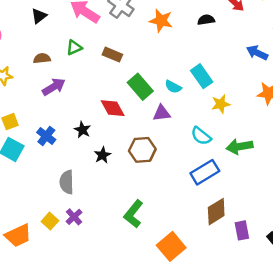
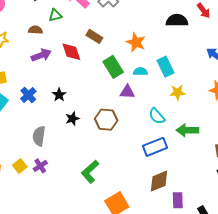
black semicircle: (206, 20) -> (177, 20), size x1.5
orange star: (161, 21) -> (136, 42), moved
green triangle: (74, 48) -> (55, 15), moved
cyan semicircle: (173, 87) -> (140, 72), turned 144
red diamond: (113, 108) -> (71, 52), moved

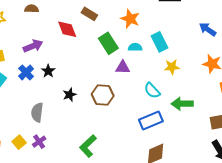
purple arrow: (41, 55) -> (33, 46), moved
black star: (59, 95) -> (48, 71), moved

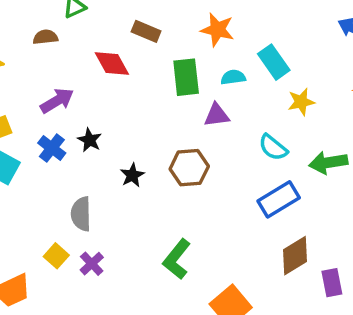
green rectangle: (108, 43) -> (186, 77), turned 35
yellow square: (19, 142) -> (56, 256), moved

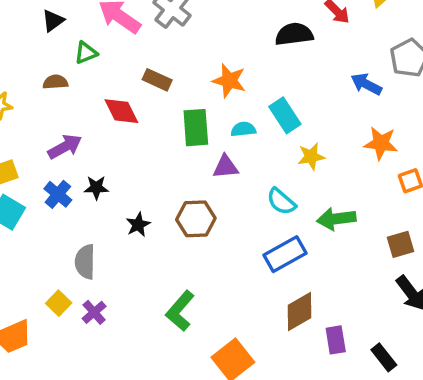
black star: (90, 140) -> (96, 188), turned -30

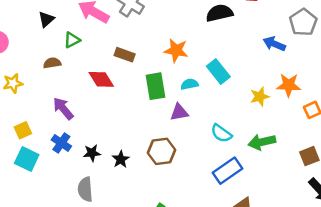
purple arrow: (65, 147) -> (63, 108), turned -95
yellow star: (311, 156) -> (260, 97), moved
black star: (96, 188) -> (92, 153), moved

